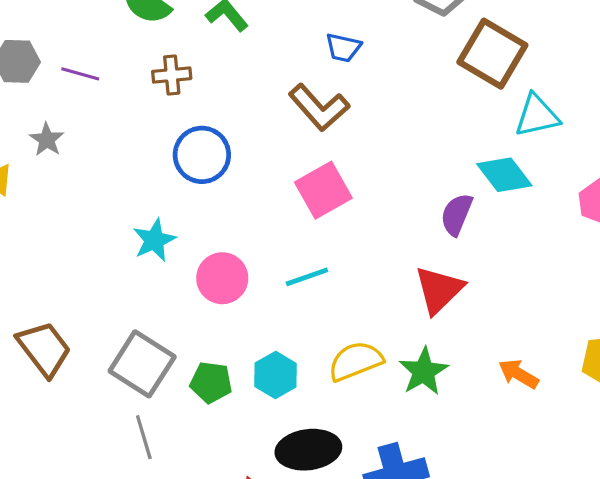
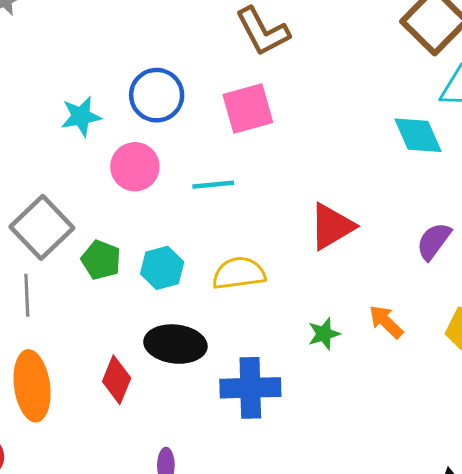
blue circle: (202, 155) -> (157, 95), moved
purple semicircle: (457, 214) -> (434, 241), moved
green star: (424, 371) -> (324, 334), moved, size x0.7

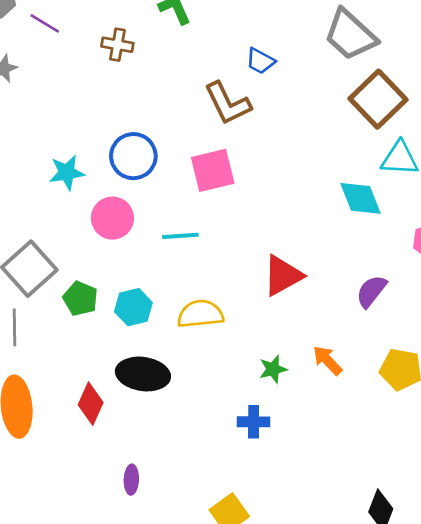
blue cross: (250, 388) -> (254, 422), moved, size x0.6

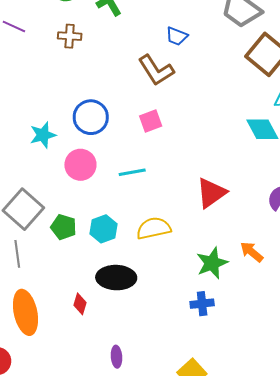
pink square: (213, 170) -> (151, 121), size x0.7
green star: (273, 369) -> (212, 263), size x1.5
red diamond: (91, 404) -> (80, 304), size x0.7

